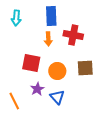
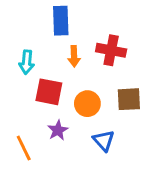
blue rectangle: (51, 16) -> (61, 21), moved
cyan arrow: (16, 18) -> (27, 62), moved
blue triangle: (57, 97) -> (104, 141), moved

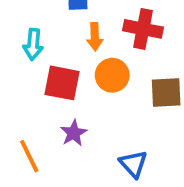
orange circle: (87, 104) -> (112, 75), moved
blue triangle: (104, 141) -> (133, 164), moved

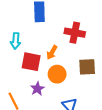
orange arrow: (95, 37) -> (52, 52), moved, turned 32
orange circle: (112, 75) -> (57, 74), moved

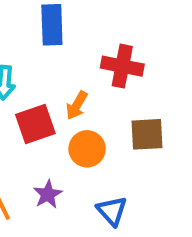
red square: (31, 62) -> (35, 124), turned -30
purple star: (37, 89) -> (48, 194), moved

